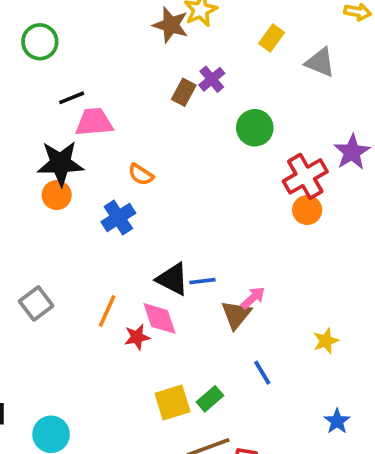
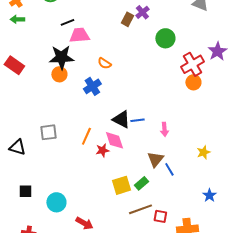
pink arrow: (253, 298) -> (164, 129), turned 128
gray square: (36, 303) -> (48, 132), turned 30
brown triangle: (236, 315) -> (155, 159), moved

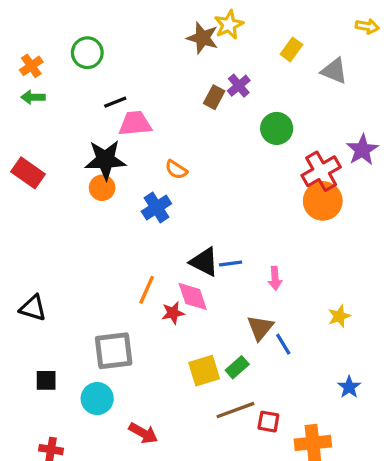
orange circle: (193, 82) -> (323, 201), size x1.5
gray square: (48, 132) -> (114, 351), moved, size x1.4

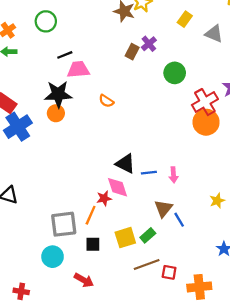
blue cross: (156, 207) -> (18, 127), moved, size x1.4
blue line: (231, 263) -> (149, 173), moved
orange line: (147, 290) -> (91, 215), moved
black square: (46, 380) -> (93, 244), moved

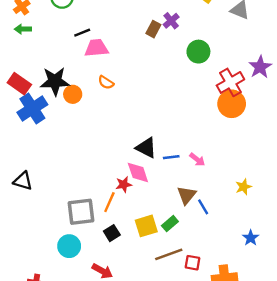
black star: (58, 94) -> (55, 81), moved
orange semicircle: (106, 101) -> (106, 82), moved
pink arrow: (174, 175) -> (197, 160), turned -48
black square: (93, 244) -> (112, 233), turned -32

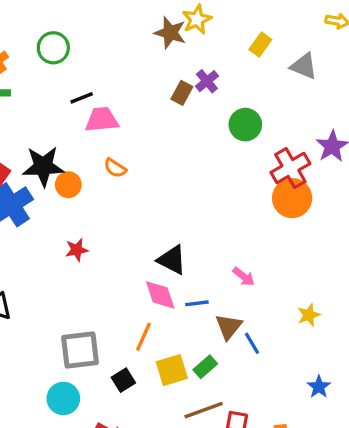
blue line: (171, 157) -> (197, 303), moved
red star: (124, 184) -> (77, 250), moved
orange line: (109, 202) -> (143, 337), moved

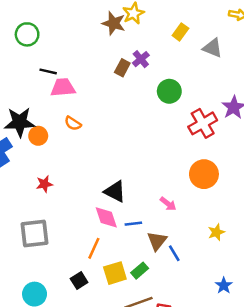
black line: (82, 98) -> (48, 71), turned 35
orange circle: (292, 198) -> (204, 174), moved
gray square: (80, 350) -> (35, 233), moved

